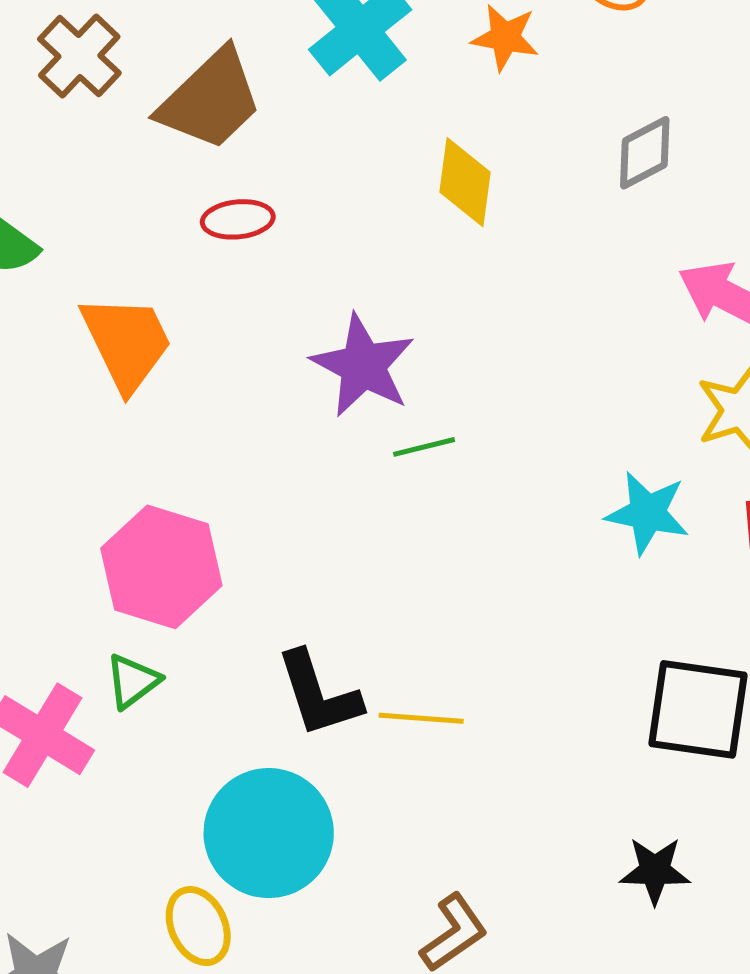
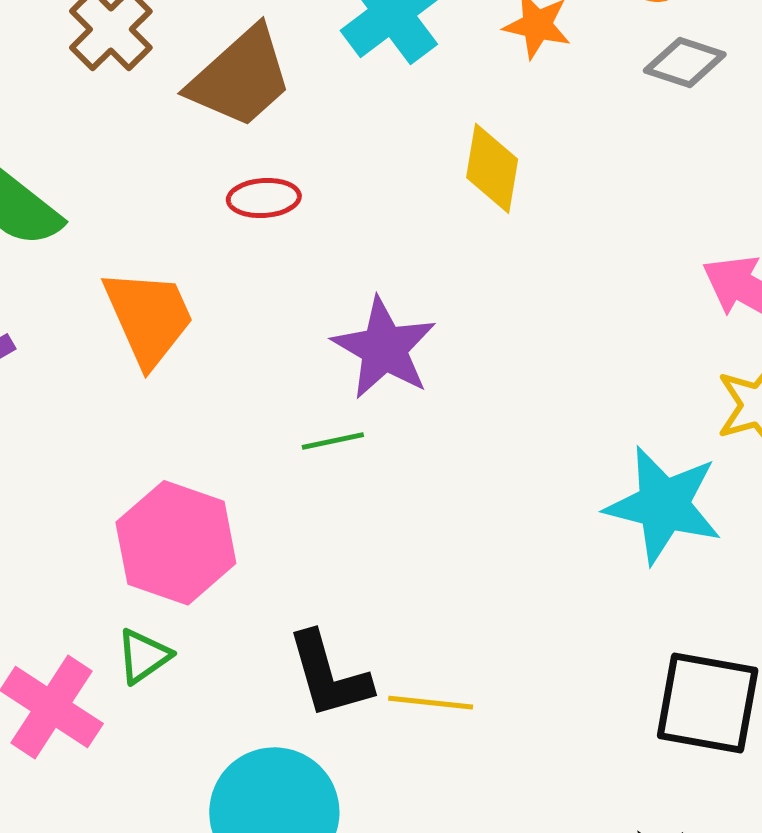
gray diamond: (645, 153) -> (685, 63), moved, turned 44
green line: (424, 447) -> (333, 441), moved
cyan star: (647, 513) -> (664, 505), size x1.4

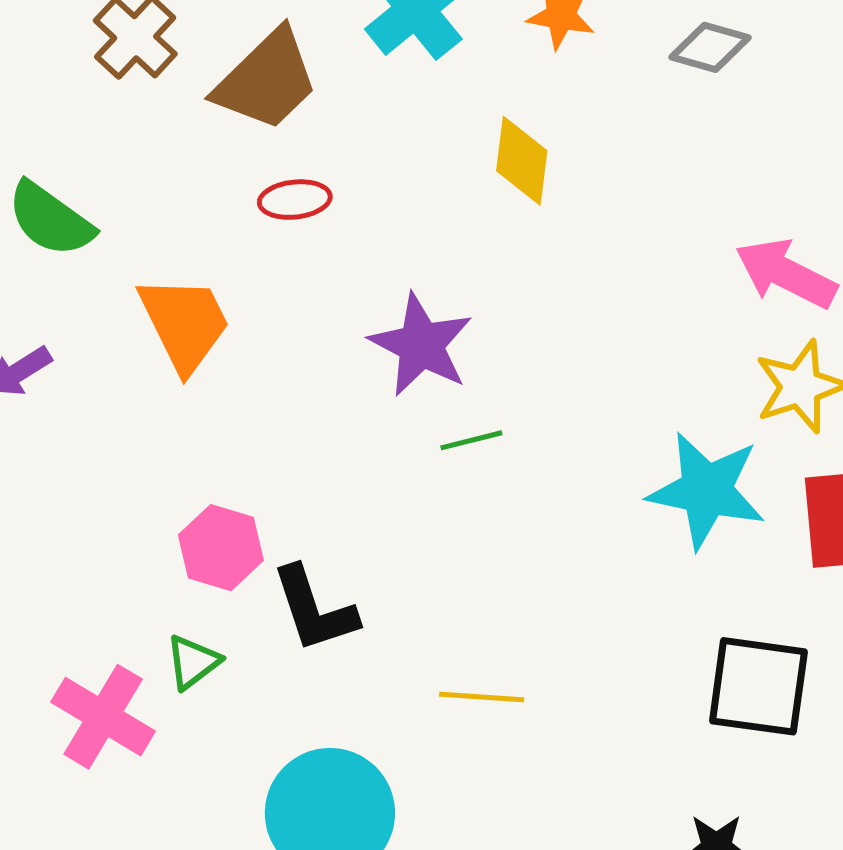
green line: (333, 441) -> (471, 440), moved
pink hexagon: (176, 543) -> (221, 548), size x0.7
black L-shape: (329, 675) -> (314, 609), moved

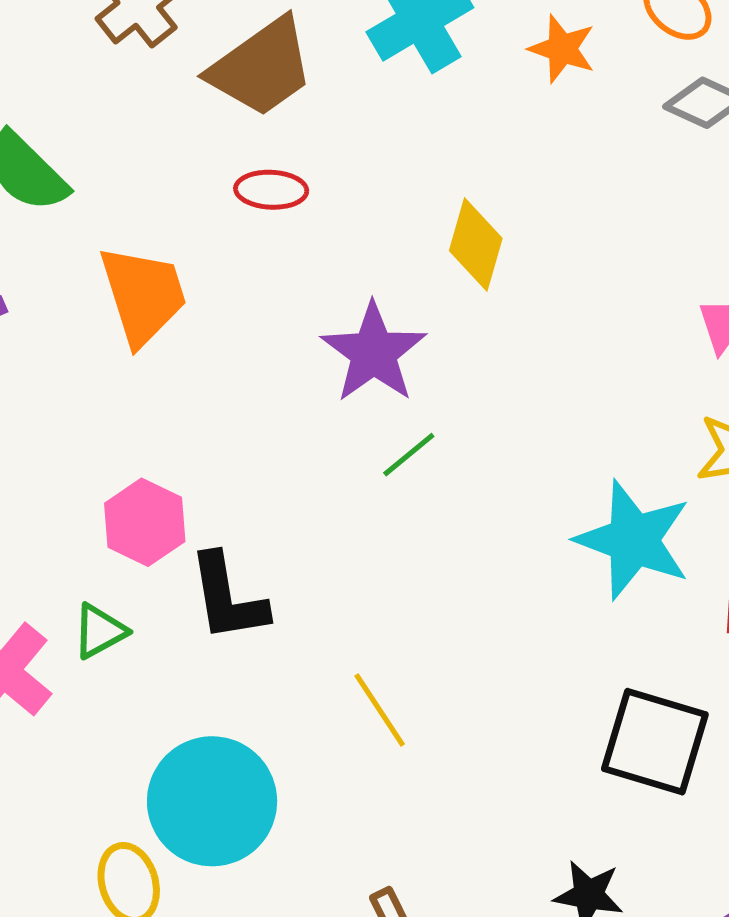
yellow diamond: (522, 161) -> (476, 244), moved
green line: (471, 440) -> (409, 455), turned -34
yellow line: (482, 697) -> (380, 710), turned 44

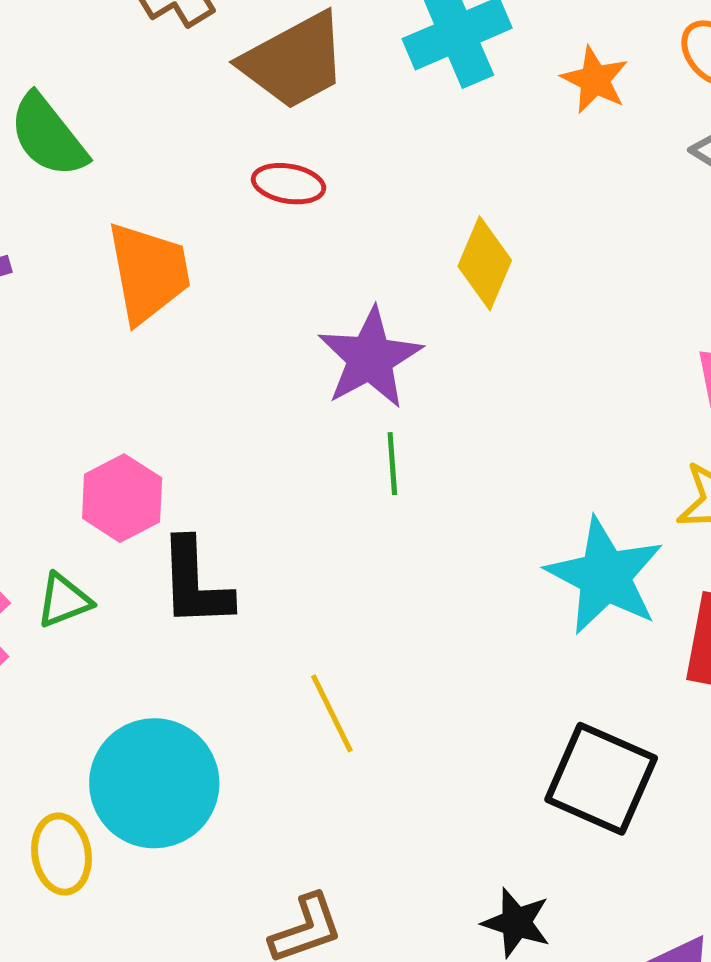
green line: (409, 455) -> (392, 464), turned -62

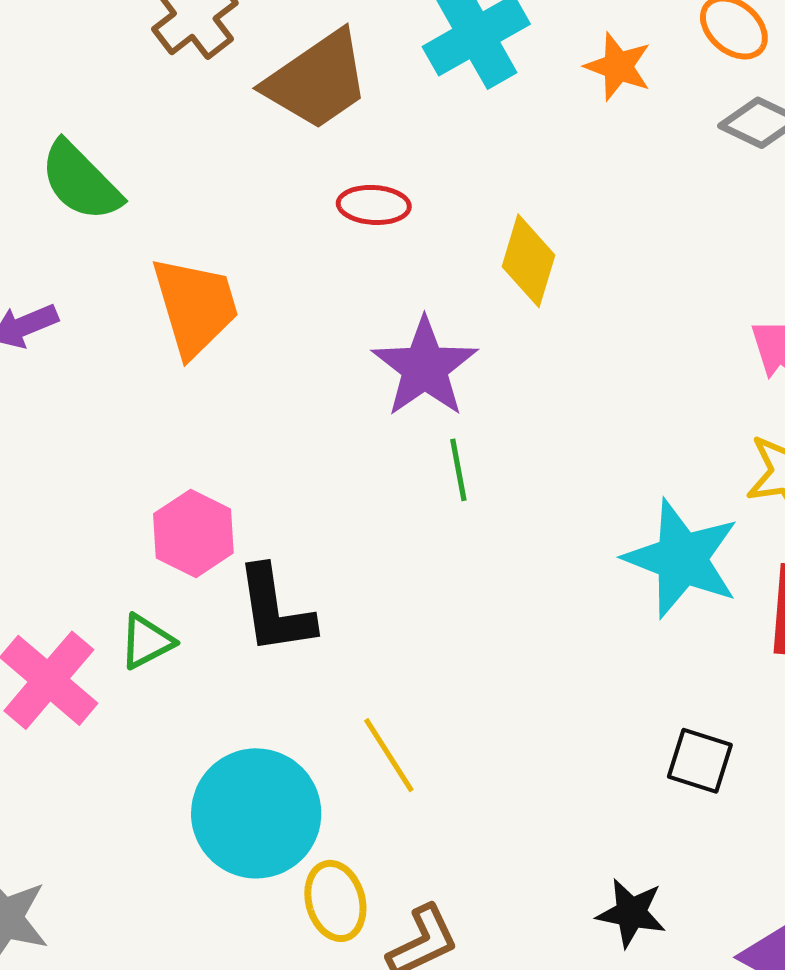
red ellipse: (289, 184) -> (374, 205), moved
yellow line: (332, 713) -> (389, 755), moved
black square: (601, 779) -> (700, 761), size x0.6
yellow ellipse: (61, 854) -> (335, 901), moved

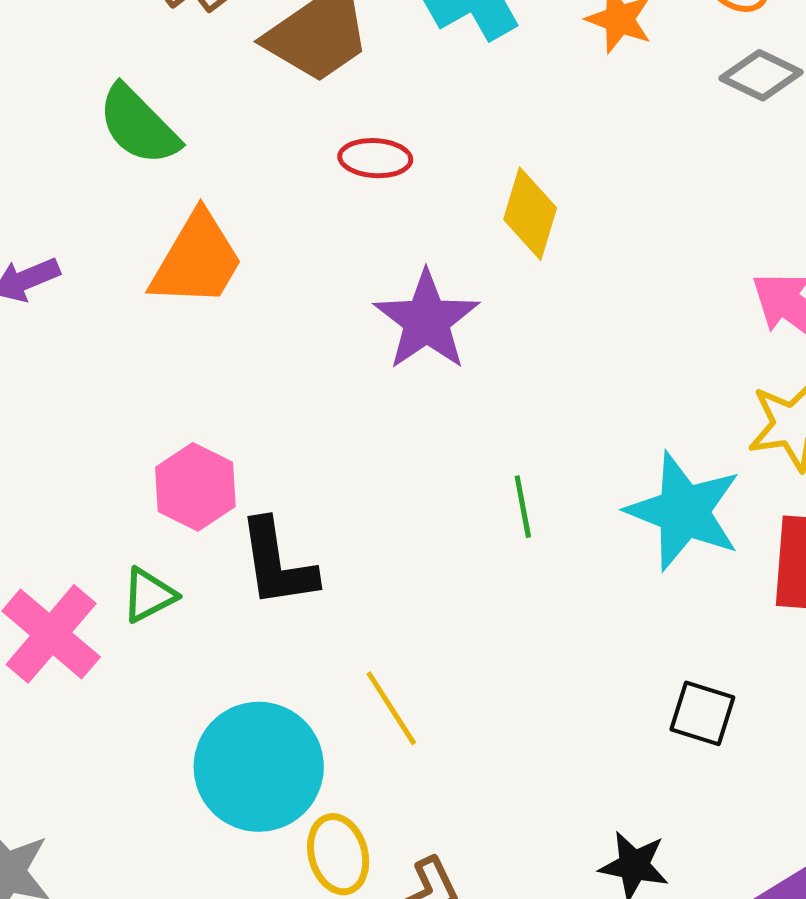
green semicircle: (81, 181) -> (138, 125), moved
orange trapezoid: (195, 306) -> (197, 260), turned 47
green line: (458, 470) -> (523, 507), moved

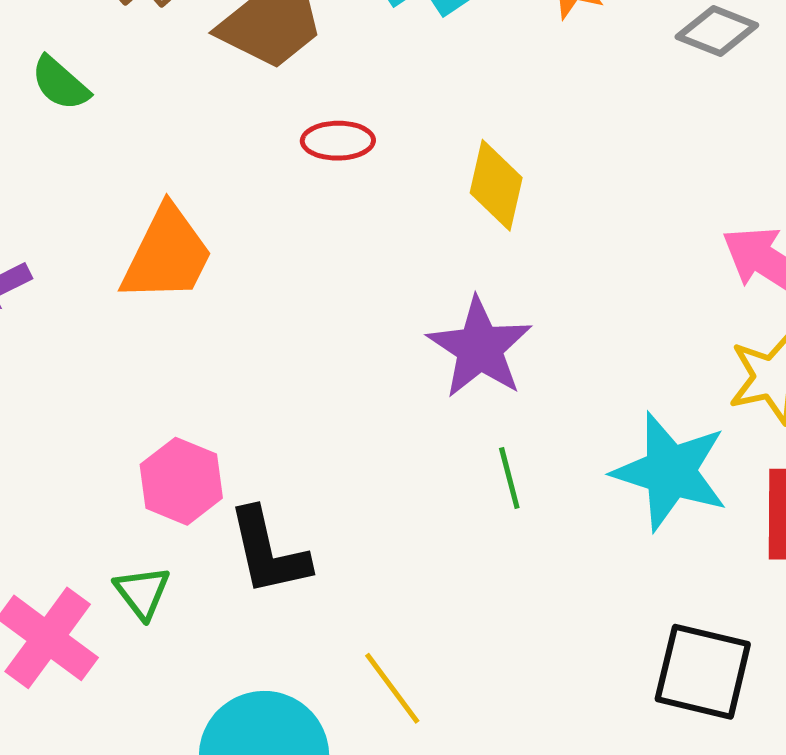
green semicircle: (138, 125) -> (60, 83), moved, size x0.7
purple star: (427, 320) -> (480, 348), moved
green triangle: (149, 595) -> (142, 592), turned -36
black square: (702, 713) -> (703, 672), size x1.5

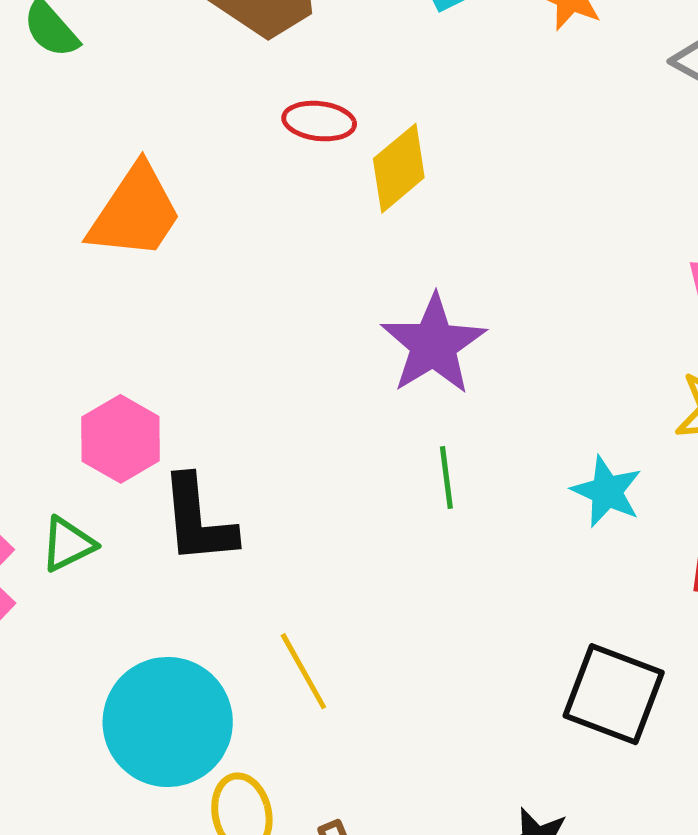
yellow diamond: (496, 185) -> (399, 168), moved, turned 30
cyan star: (670, 471) -> (607, 491), size x0.6
green triangle: (142, 592) -> (68, 544), turned 34

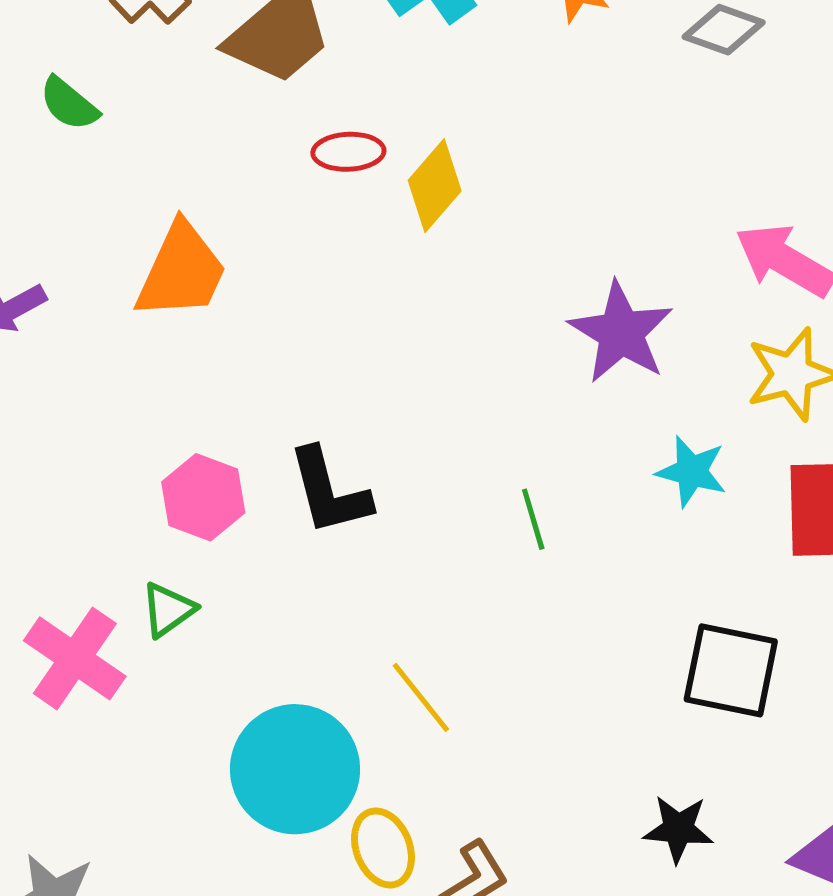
purple star: (433, 345) -> (621, 332), moved
green line: (446, 477) -> (533, 519), moved
black L-shape: (198, 520) -> (329, 492), moved

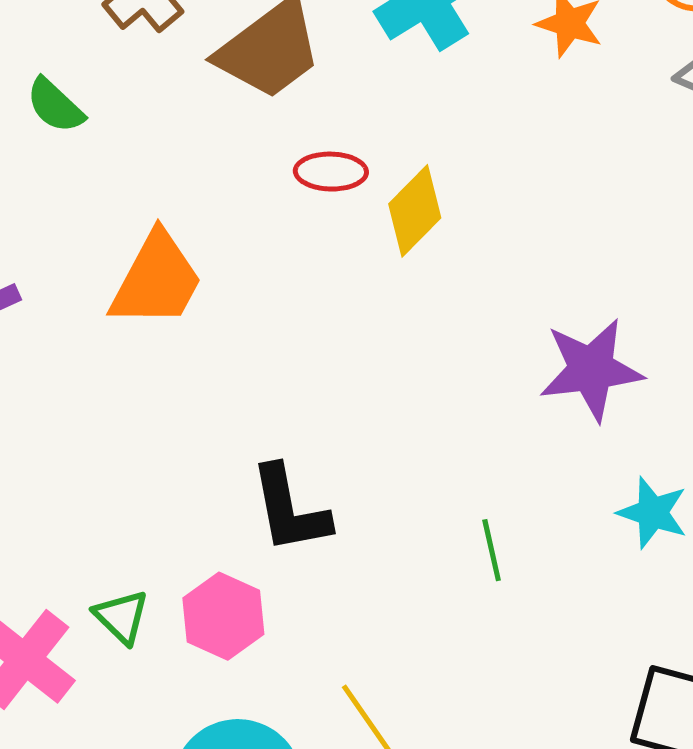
purple star: (621, 332) -> (591, 369), turned 30
pink hexagon: (203, 497) -> (223, 616), moved
green triangle: (168, 610) -> (121, 617), turned -44

